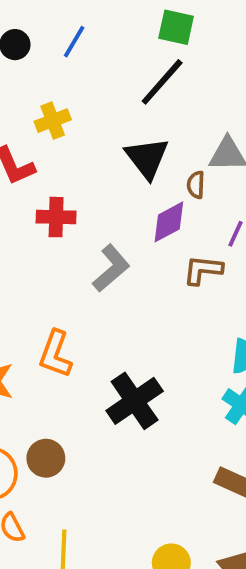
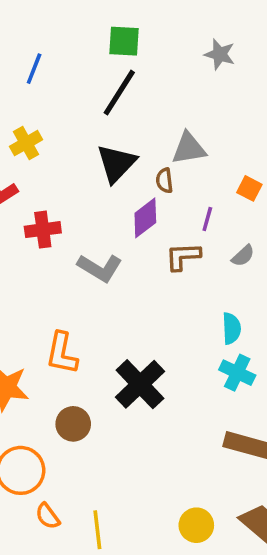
black triangle: (147, 158) -> (116, 163), turned 30
gray L-shape: (111, 268) -> (100, 268), turned 81
brown circle: (46, 458) -> (73, 424), moved

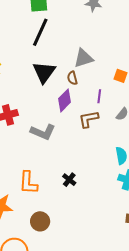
black cross: (140, 384) -> (69, 180), moved, size x0.5

